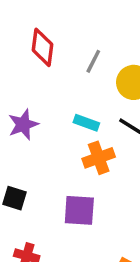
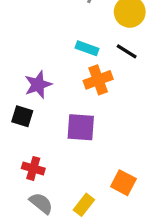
purple star: (23, 124) -> (38, 85), moved

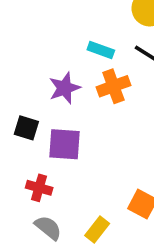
purple star: (38, 85) -> (64, 88), moved
purple square: (81, 127) -> (64, 144), moved

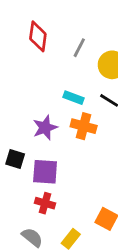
orange cross: (113, 86) -> (84, 126), turned 35
red cross: (39, 188) -> (45, 203), moved

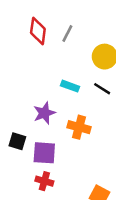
gray line: (79, 48) -> (67, 33), moved
orange cross: (84, 126) -> (79, 127), moved

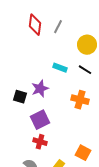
orange cross: (79, 127) -> (80, 100), moved
black square: (17, 141) -> (20, 97), moved
purple square: (44, 153) -> (40, 120), turned -30

